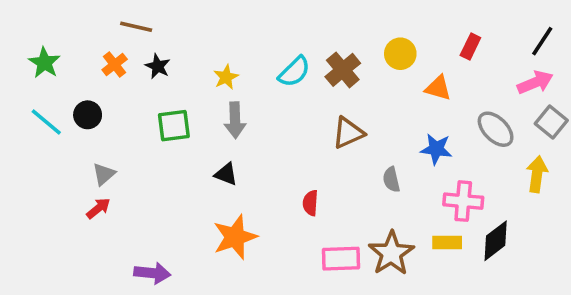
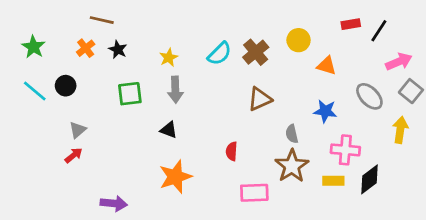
black line: (542, 41) -> (379, 31), moved
red rectangle: (470, 47) -> (351, 24), moved, turned 54
brown star: (391, 253) -> (292, 166), moved

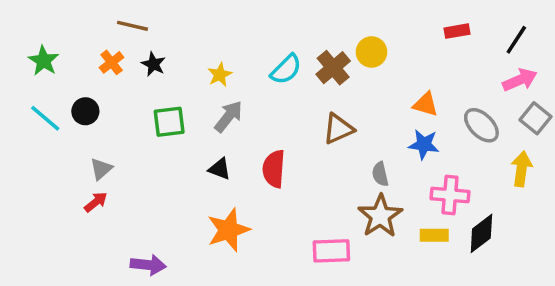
black line: (379, 31) -> (516, 40), moved
yellow circle: (299, 40) -> (372, 52), moved
orange triangle: (327, 66) -> (426, 104), moved
gray arrow: (175, 90) -> (228, 117), turned -140
red semicircle: (232, 151) -> (274, 169), moved, size x1.5

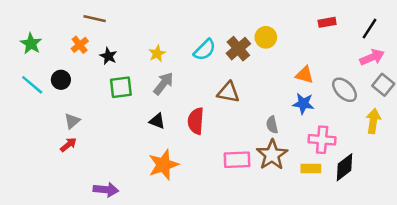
black star: (153, 64) -> (108, 56), moved
brown triangle: (338, 129) -> (228, 92), moved, turned 35
pink rectangle: (331, 251) -> (237, 160), moved

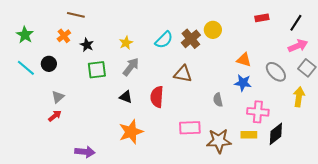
brown star: (272, 155) -> (219, 141), moved, turned 30

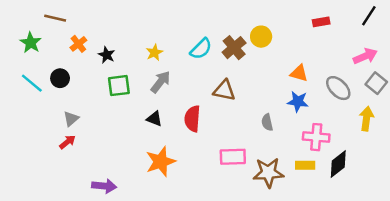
brown line: (76, 15) -> (55, 18), moved
black line: (296, 23) -> (369, 16), moved

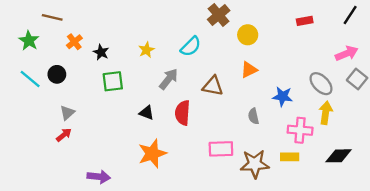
brown cross: (234, 48) -> (219, 15), moved
orange triangle: (299, 73) -> (249, 70), moved, turned -42
gray arrow: (161, 82) -> (169, 79), moved
yellow arrow: (366, 119) -> (326, 113), moved
black diamond: (338, 164) -> (338, 156), moved, turned 36

